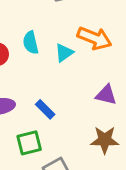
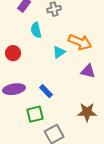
cyan semicircle: (31, 43) -> (36, 30), moved
purple triangle: (106, 95) -> (88, 71), moved

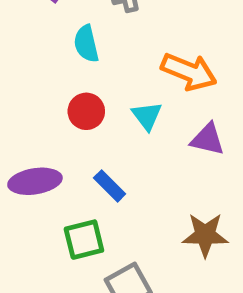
cyan triangle: (59, 52) -> (147, 116), moved, turned -32
red circle: (13, 53) -> (86, 111), moved

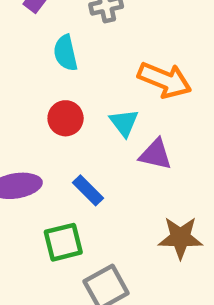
purple triangle: (208, 139) -> (156, 154), moved

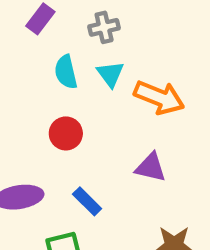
cyan triangle: (124, 123) -> (110, 74), moved

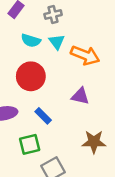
cyan semicircle: (66, 72) -> (31, 40), turned -60
red circle: (66, 133) -> (31, 76), size x1.5

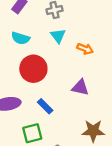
cyan semicircle: (31, 40) -> (21, 38), moved
orange arrow: (85, 55) -> (85, 49), size x0.6

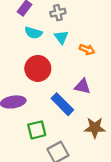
cyan semicircle: (21, 38) -> (33, 33), moved
blue rectangle: (45, 106) -> (62, 104), moved, size x1.5

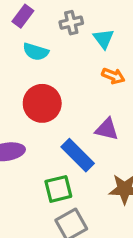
cyan triangle: (61, 37) -> (104, 39), moved
green square: (37, 130) -> (58, 189), moved

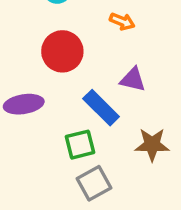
orange arrow: (113, 76) -> (122, 21), moved

